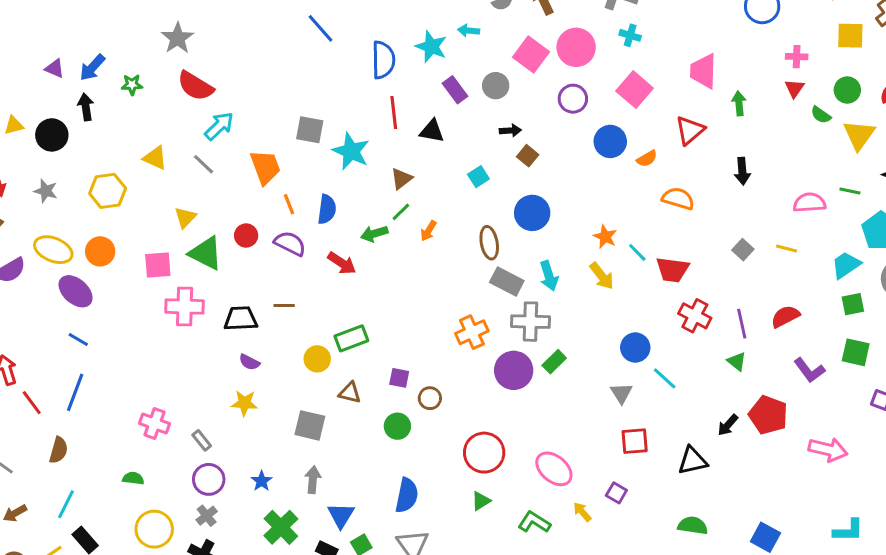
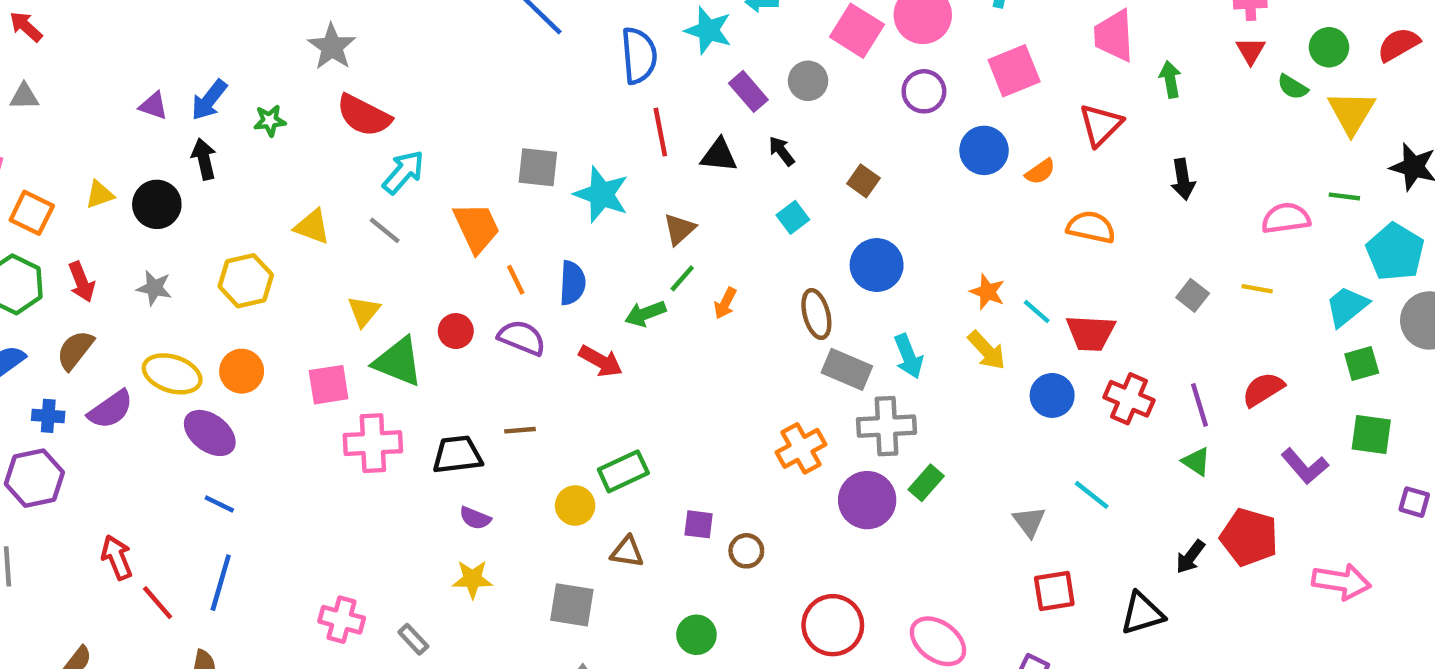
pink square: (635, 90) -> (1014, 71), turned 32
black arrow: (510, 131) -> (782, 151), moved, turned -120
blue circle: (635, 348) -> (1052, 395), moved
green circle: (397, 426) -> (696, 635), moved

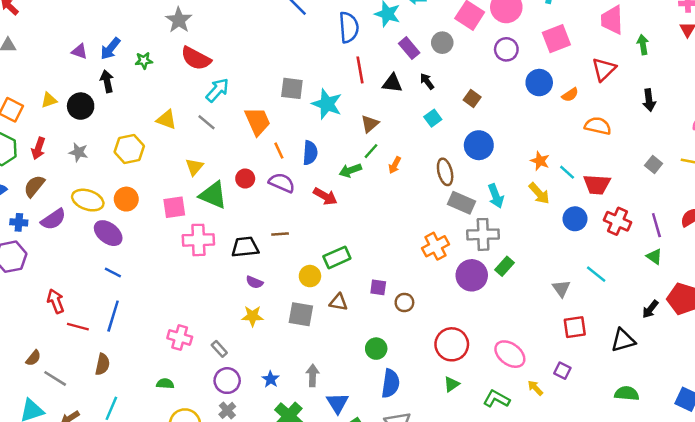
red arrow: (82, 282) -> (38, 148), turned 40
red line: (158, 603) -> (78, 327), turned -35
gray square: (572, 605) -> (301, 314), moved

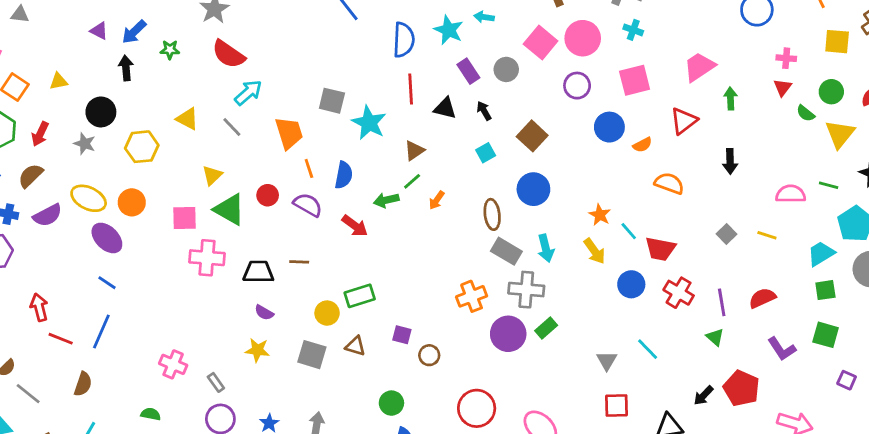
pink trapezoid: (612, 20) -> (699, 67), turned 52
brown square: (472, 98) -> (532, 136), size x1.5
black circle: (81, 106) -> (101, 112), moved

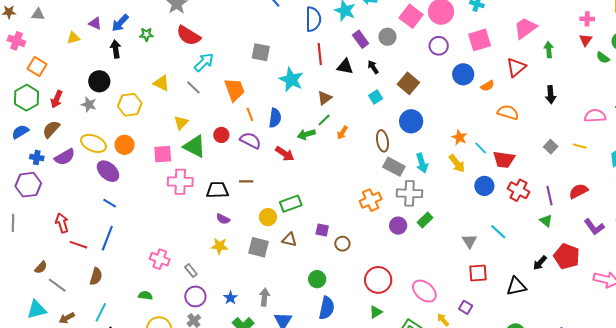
yellow triangle: (58, 81) -> (73, 38), moved
gray square: (332, 101) -> (261, 52), moved
purple circle: (508, 334) -> (398, 226), size x0.7

